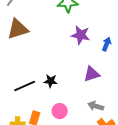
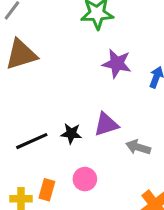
purple triangle: (92, 74) -> (106, 124), moved
gray arrow: (96, 106) -> (138, 147), moved

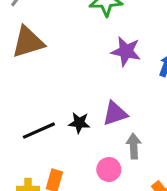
gray arrow: (138, 147) -> (134, 146), moved, turned 70
pink circle: (85, 179) -> (109, 169), moved

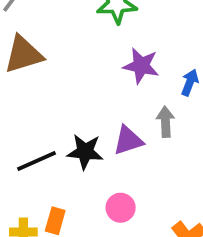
black star: (79, 123) -> (85, 152), size x1.4
gray arrow: (134, 146) -> (165, 122), moved

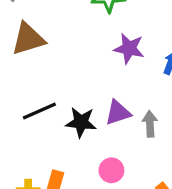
gray arrow: (165, 122) -> (150, 124), moved
black line: (36, 161) -> (39, 111), moved

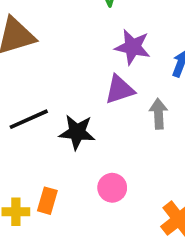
purple triangle: (118, 113) -> (120, 90), moved
gray arrow: (150, 124) -> (158, 114), moved

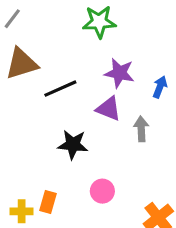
purple triangle: (120, 90) -> (109, 109), turned 40
black line: (29, 119) -> (60, 89), moved

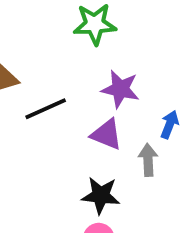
blue arrow: (160, 87) -> (170, 124), moved
black star: (73, 144) -> (101, 195), moved

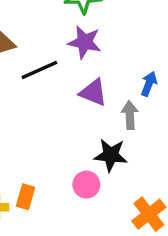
purple star: (120, 89) -> (85, 42), moved
black star: (101, 195) -> (111, 155), moved

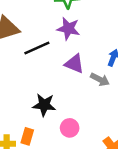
gray arrow: (130, 115) -> (100, 79), turned 120
black star: (111, 155) -> (44, 105), moved

